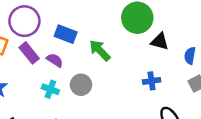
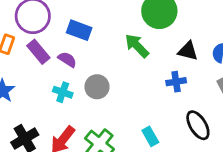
black triangle: (160, 41) -> (188, 51), moved
green arrow: (100, 50) -> (137, 46), moved

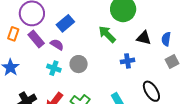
blue rectangle: (79, 30) -> (65, 23), turned -60
blue cross: (176, 82) -> (128, 61), moved

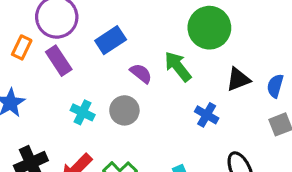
black triangle: (144, 38) -> (238, 79), turned -42
purple semicircle: (57, 45) -> (141, 73), moved
blue cross: (128, 61) -> (207, 115), turned 32

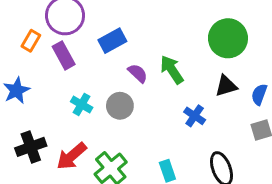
green circle: (209, 28) -> (228, 38), moved

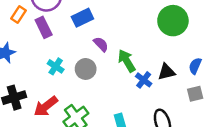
green arrow: (172, 70) -> (127, 61), moved
black triangle: (226, 86) -> (166, 72), moved

